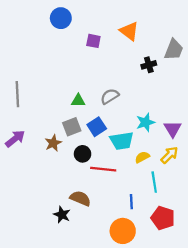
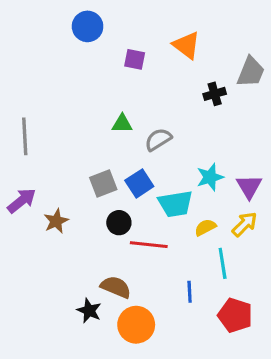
green triangle: (78, 101) -> (122, 124), moved
brown star: (53, 143) -> (56, 221), moved
orange circle: (123, 231) -> (136, 325), moved

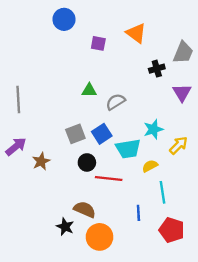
purple triangle: (249, 187) -> (182, 93), moved
yellow arrow: (245, 224) -> (179, 145), moved

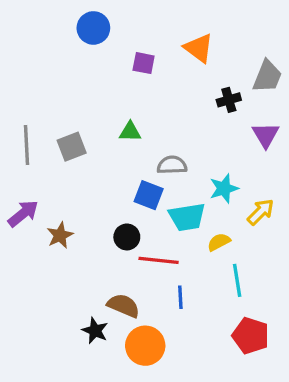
gray semicircle: (116, 102) -> (172, 165), moved, turned 30
gray square: (75, 134) -> (72, 147), moved
blue square: (102, 134) -> (149, 195), turned -36
blue line: (138, 213) -> (180, 297), moved

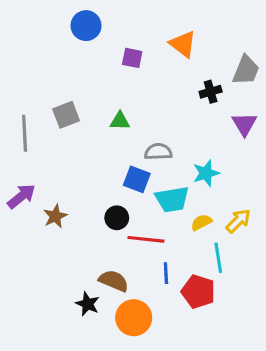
gray square: (72, 147) -> (66, 115), moved
yellow arrow: (261, 212) -> (238, 221), moved
red pentagon: (251, 336) -> (198, 292), moved

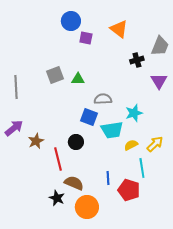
blue circle: (86, 26) -> (71, 21), moved
gray square: (66, 115) -> (55, 75), moved
red line: (146, 239) -> (58, 159), moved, turned 70

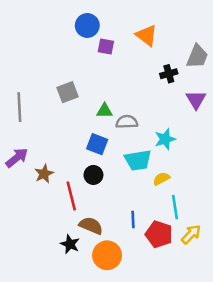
green triangle: (78, 79) -> (105, 111), moved
blue square: (89, 117) -> (97, 144), moved
yellow arrow: (155, 144) -> (191, 234), moved

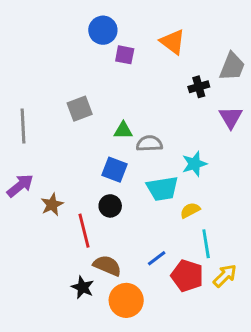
blue line: (133, 219) -> (157, 258), turned 56

